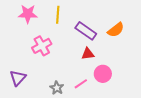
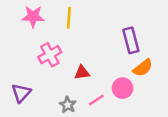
orange semicircle: (116, 30) -> (143, 68), moved
purple rectangle: (86, 31) -> (131, 40), moved, turned 40
red triangle: (88, 54) -> (82, 73), moved

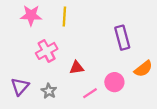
orange semicircle: (143, 68) -> (143, 69), moved
gray star: (68, 105) -> (49, 91), moved

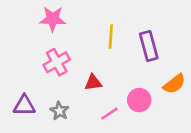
pink star: (31, 15) -> (53, 19), moved
yellow line: (64, 16) -> (111, 37), moved
purple triangle: (20, 87) -> (24, 105), turned 48

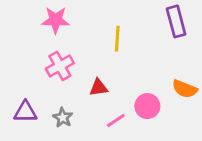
purple rectangle: (149, 46) -> (176, 21), moved
orange semicircle: (174, 84) -> (185, 89), turned 60

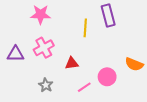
purple rectangle: (176, 21) -> (108, 15), moved
purple triangle: (25, 112) -> (16, 54), moved

